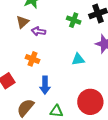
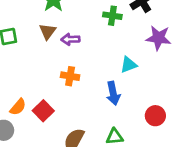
blue arrow: (45, 85) -> (113, 93), moved
red circle: (90, 102) -> (155, 116), size x0.6

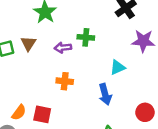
green cross: (112, 16) -> (86, 37), moved
brown triangle: (48, 31) -> (28, 43), moved
red square: (43, 111) -> (42, 114), turned -30

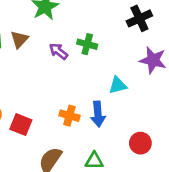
purple arrow: (63, 48) -> (58, 51), turned 35
orange cross: (65, 81) -> (69, 116), moved

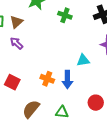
green cross: (87, 44) -> (65, 15), moved
purple arrow: (58, 51) -> (17, 43), moved

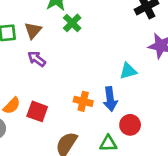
green cross: (65, 15) -> (72, 23), moved, turned 32
red circle: (96, 103) -> (130, 125), moved

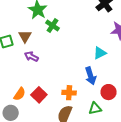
orange cross: (83, 101) -> (69, 93), moved
red square: (37, 111) -> (39, 95), turned 35

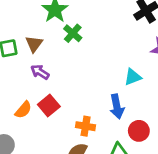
orange semicircle: (20, 94) -> (23, 110), moved
red square: (39, 95) -> (49, 105), moved

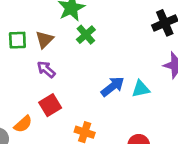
blue arrow: (117, 106) -> (113, 86), moved, turned -125
orange semicircle: (23, 110) -> (23, 124), moved

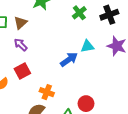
green cross: (86, 35) -> (79, 13), moved
cyan triangle: (141, 89) -> (87, 46), moved

